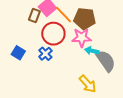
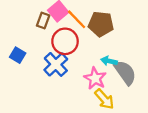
pink star: (82, 38) -> (95, 78), moved, turned 30
blue square: (18, 53) -> (18, 55), moved
blue cross: (45, 54) -> (56, 64), size x1.5

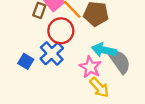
blue square: (18, 55) -> (26, 61), moved
cyan arrow: (109, 61) -> (104, 50), size x1.5

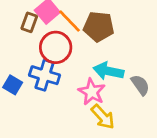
blue cross: (52, 53) -> (45, 75), turned -30
gray semicircle: (120, 61) -> (140, 85), moved, size x0.7

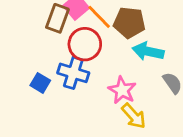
brown rectangle: (29, 22) -> (57, 18), size x1.4
cyan arrow: (108, 71) -> (148, 51), moved

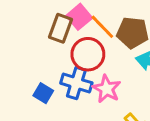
pink star: (122, 90) -> (107, 89), moved

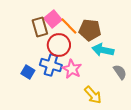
brown rectangle: (61, 28) -> (40, 27), turned -36

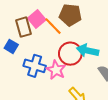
brown pentagon: (90, 30) -> (70, 15), moved
red circle: (59, 45) -> (70, 54), moved
blue square: (28, 72) -> (11, 46), moved

